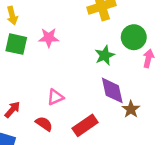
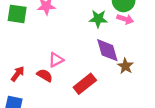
green star: (105, 55) -> (98, 19), turned 30
pink arrow: (148, 58) -> (125, 19), moved, turned 98
red semicircle: (44, 124) -> (45, 75), moved

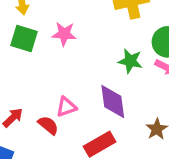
purple diamond: (107, 50) -> (113, 102), moved

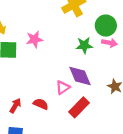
pink triangle: (66, 107) -> (63, 87), moved

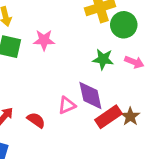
green circle: (106, 26) -> (124, 25), moved
red rectangle: (79, 107) -> (108, 117), moved

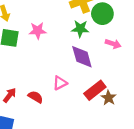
green star: (103, 59) -> (80, 29), moved
purple diamond: (90, 95) -> (82, 57), moved
brown star: (130, 116) -> (109, 98), moved

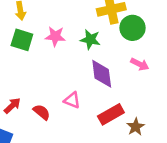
green star: (80, 29) -> (90, 40), moved
pink triangle: (60, 83) -> (72, 100), turned 40
brown star: (109, 98) -> (136, 127), moved

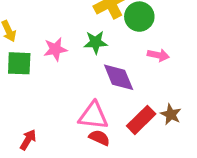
pink triangle: (72, 100) -> (93, 116), size x1.5
red semicircle: (42, 112) -> (99, 138), moved
brown star: (136, 127) -> (171, 114), moved

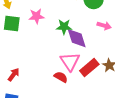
green star: (96, 42) -> (64, 27), moved
pink triangle: (93, 116) -> (70, 61), moved, turned 45

